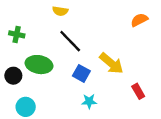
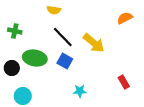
yellow arrow: (111, 63) -> (94, 43), moved
blue square: (81, 73) -> (65, 61), moved

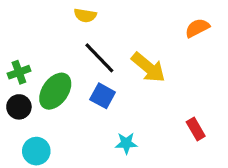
green cross: (15, 31) -> (19, 72), moved, turned -32
green ellipse: (35, 58) -> (55, 91), turned -65

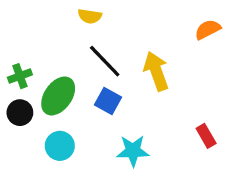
yellow arrow: (148, 67) -> (156, 71), turned -150
cyan star: (126, 143) -> (133, 151), size x1.4
cyan circle: (36, 151) -> (60, 146), moved

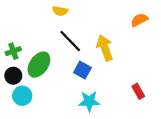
blue square: (108, 101) -> (82, 70), moved
cyan circle: (60, 146) -> (22, 96), moved

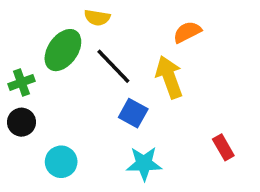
orange semicircle: (139, 20) -> (187, 32), moved
green ellipse: (39, 65) -> (63, 50), moved
cyan circle: (22, 96) -> (61, 162), moved

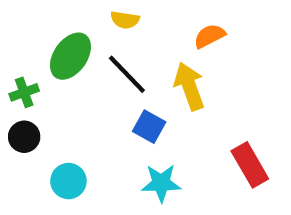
yellow semicircle: (97, 18) -> (125, 20), moved
red rectangle: (223, 147) -> (250, 165), size x1.5

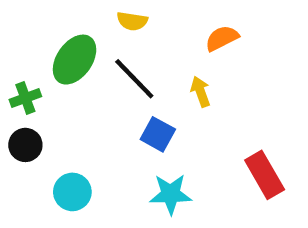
yellow arrow: (189, 86) -> (200, 92), size x0.6

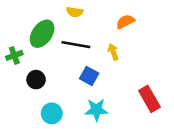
black line: (134, 79) -> (76, 45), turned -36
black circle: (25, 145) -> (36, 80), moved
cyan circle: (72, 192) -> (52, 113), moved

